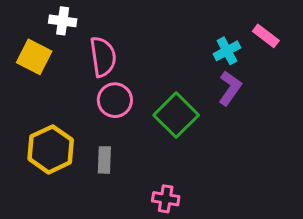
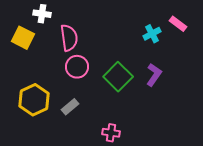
purple L-shape: (230, 88) -> (154, 75), moved
gray rectangle: (104, 160) -> (70, 107), turned 48

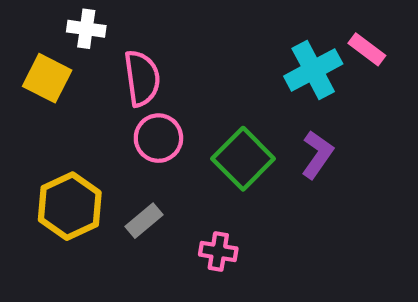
cyan cross: (152, 34) -> (313, 70), size x1.5
pink cross: (111, 133) -> (218, 252), moved

